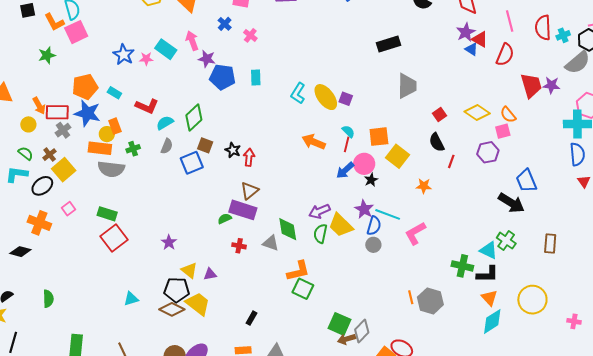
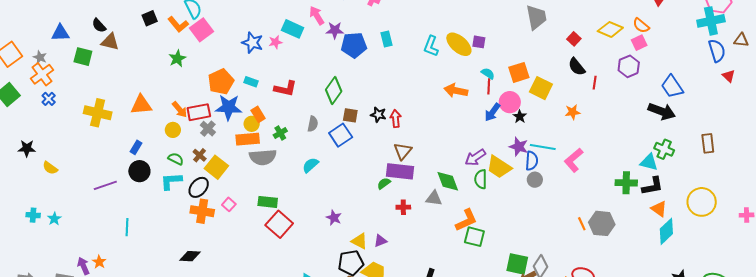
cyan semicircle: (165, 123) -> (310, 165), moved
orange cross: (39, 223) -> (202, 211), moved

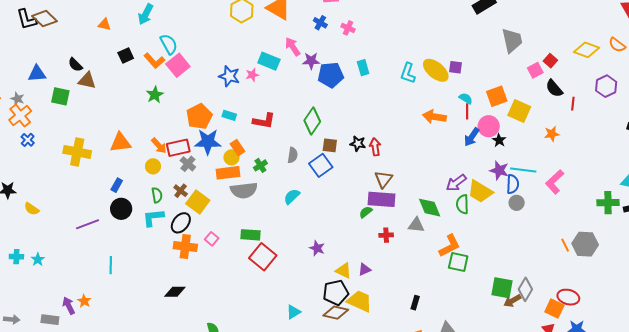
pink square: (639, 43) -> (535, 70), moved
green semicircle: (176, 159) -> (157, 195), turned 56

